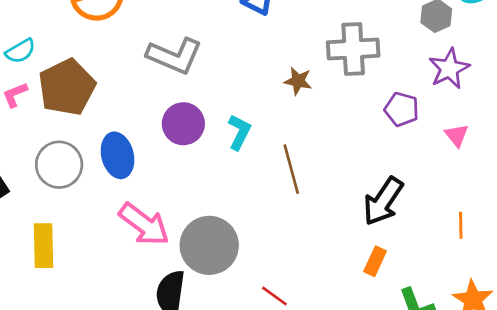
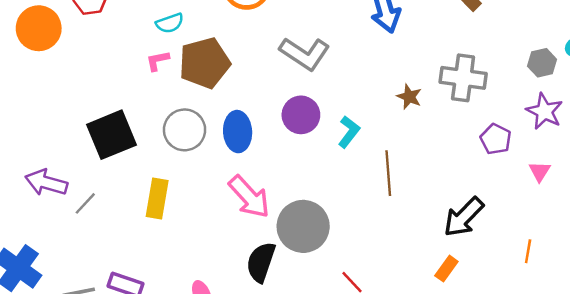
purple star: (449, 69) -> (544, 111), turned -30

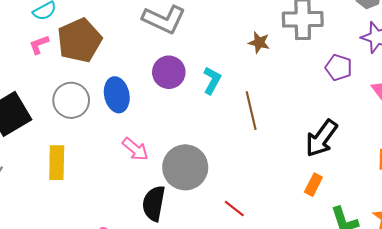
pink arrow: (249, 197) -> (135, 149), size x0.7

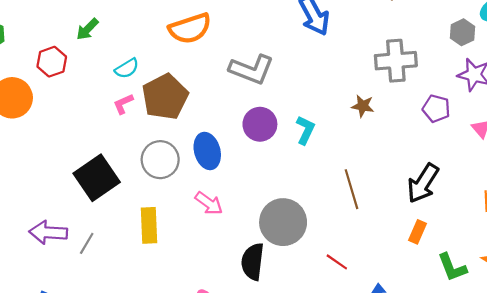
brown star: (259, 42) -> (363, 106), moved
brown line: (251, 111) -> (351, 189), moved
pink arrow: (135, 149) -> (209, 203), moved

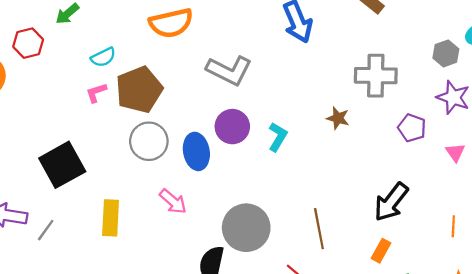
blue ellipse: (207, 151) -> (196, 151), moved
gray circle: (160, 160) -> (149, 141), moved
brown line: (351, 189) -> (319, 229), moved

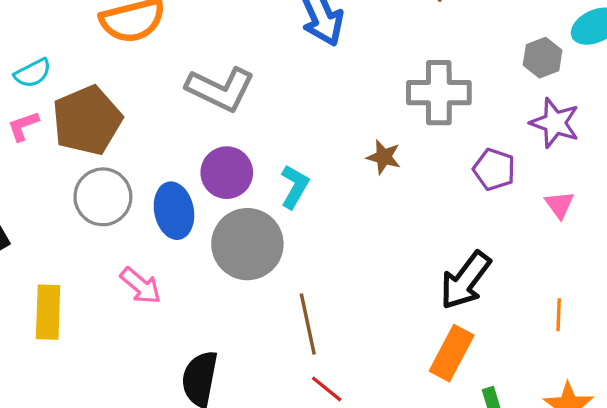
gray circle: (246, 228) -> (247, 244), moved
brown line: (319, 229) -> (308, 324), moved
orange rectangle: (381, 251) -> (452, 353), size x1.5

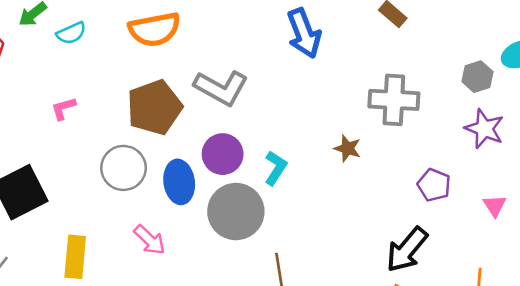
cyan semicircle: (33, 73) -> (71, 33), moved
brown pentagon: (87, 120) -> (154, 107), moved
purple pentagon: (494, 169) -> (434, 185), moved
pink triangle: (559, 205) -> (495, 206), moved

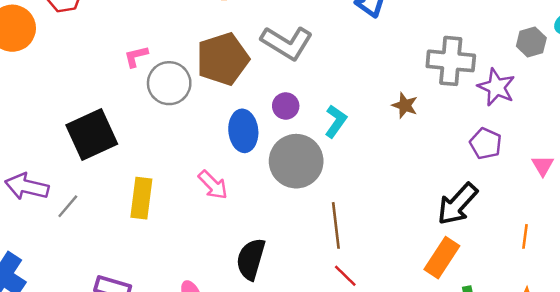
purple star: (484, 129) -> (496, 87), moved
purple circle: (223, 154) -> (286, 106), size x0.7
gray circle: (124, 168) -> (169, 83), moved

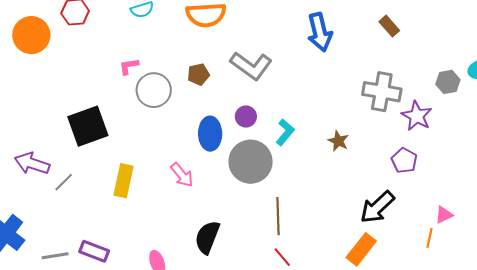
brown pentagon: (223, 59) -> (198, 74), size x0.5
brown star: (405, 105) -> (338, 141), moved
pink triangle: (543, 165) -> (444, 215), moved, turned 30

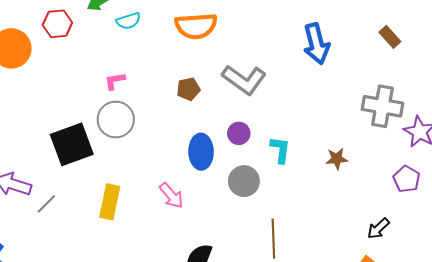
gray circle: (154, 90) -> (116, 120), moved
cyan L-shape: (285, 132) -> (280, 150), turned -32
brown star: (338, 141) -> (337, 159), turned -30
gray circle: (251, 162) -> (244, 181), size x0.7
black arrow: (377, 207) -> (378, 229), size x0.6

